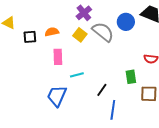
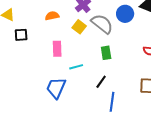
orange semicircle: (52, 32) -> (52, 16), moved
black square: (30, 37) -> (21, 35), moved
green rectangle: (131, 77) -> (106, 53), moved

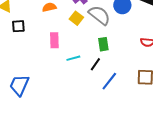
black line: (101, 82) -> (95, 64), moved
blue trapezoid: (56, 88) -> (19, 85), moved
blue line: (112, 102) -> (109, 81), moved, turned 30

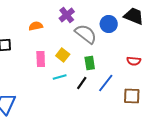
yellow square: (76, 18) -> (63, 55), moved
blue line: (109, 81) -> (106, 83), moved

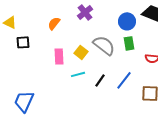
orange semicircle: (36, 26) -> (54, 23), turned -40
gray semicircle: (86, 34) -> (104, 45), moved
green rectangle: (90, 63) -> (129, 43), moved

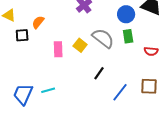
orange semicircle: (54, 23) -> (38, 22), moved
cyan line: (78, 74) -> (48, 90), moved
blue line: (124, 80) -> (120, 92), moved

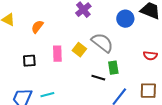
black square: (22, 35) -> (29, 61), moved
green rectangle: (128, 36) -> (113, 68), moved
black line: (99, 73) -> (98, 78), turned 72

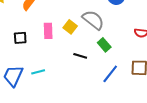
green rectangle: (113, 68) -> (104, 45), turned -32
black line: (98, 78) -> (80, 56), moved

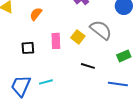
green rectangle: (104, 45) -> (124, 56), moved, turned -72
blue line: (110, 74) -> (118, 84), turned 60

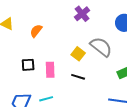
pink rectangle: (56, 41) -> (50, 70), moved
black line: (88, 66) -> (78, 77), moved

